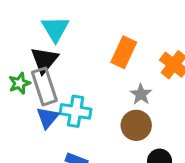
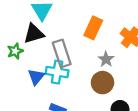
black triangle: (44, 60) -> (34, 34), turned 35
gray rectangle: (44, 86) -> (62, 53), moved

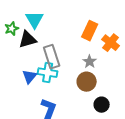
orange rectangle: (93, 28) -> (90, 31), moved
green star: (15, 51) -> (12, 29), moved

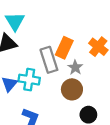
orange rectangle: (90, 31) -> (64, 48), moved
gray rectangle: (52, 57) -> (49, 60), moved

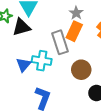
gray star: (75, 67) -> (76, 13), moved

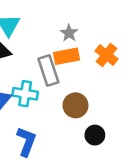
orange rectangle: (74, 31) -> (66, 56), turned 54

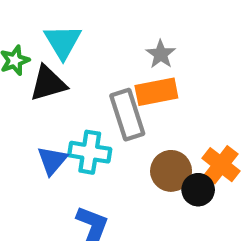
orange cross: (106, 55) -> (221, 165), moved
black circle: (95, 135) -> (198, 190), moved

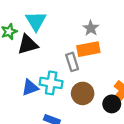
gray rectangle: (127, 115) -> (72, 62), size x0.7
blue triangle: (52, 161) -> (30, 88), turned 30
brown circle: (171, 171) -> (83, 93), moved

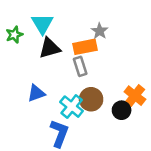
black triangle: (28, 44) -> (50, 48), moved
orange rectangle: (88, 49) -> (85, 47), moved
cyan cross: (51, 83) -> (72, 107), moved, turned 30

